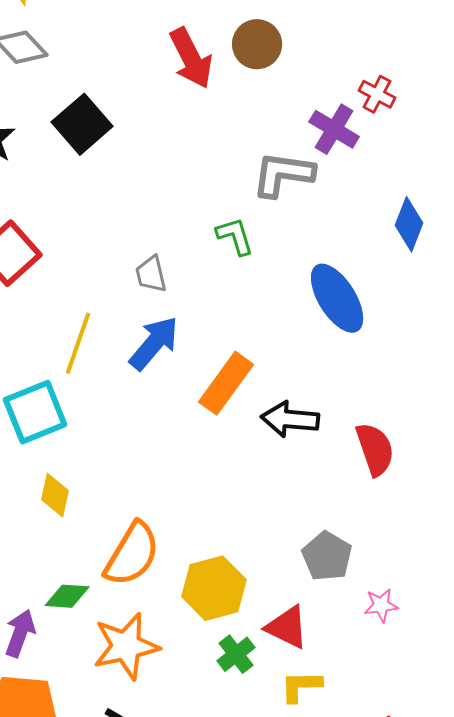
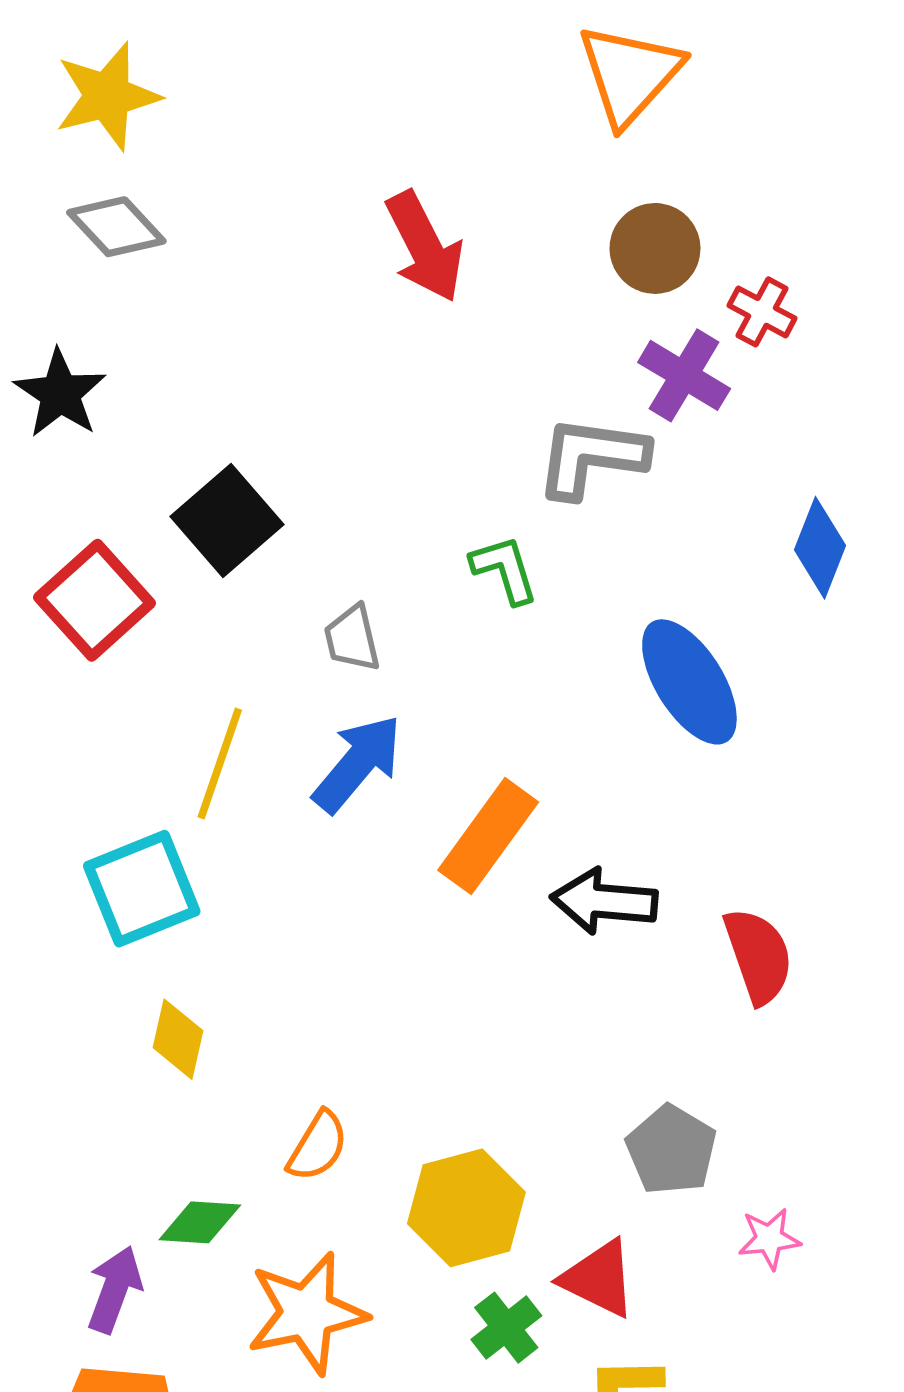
brown circle: (257, 44) -> (655, 248), moved
black square: (82, 124) -> (227, 520), moved
orange semicircle: (132, 554) -> (318, 1146), size x0.6

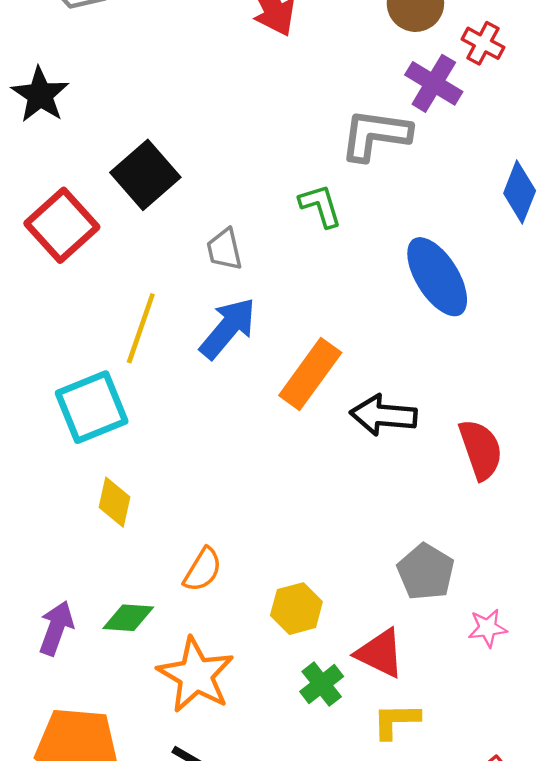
yellow hexagon: (466, 1208) -> (296, 609), size x0.7
purple arrow: (115, 1289) -> (56, 628), moved
orange star: (307, 1313) -> (196, 675), turned -30

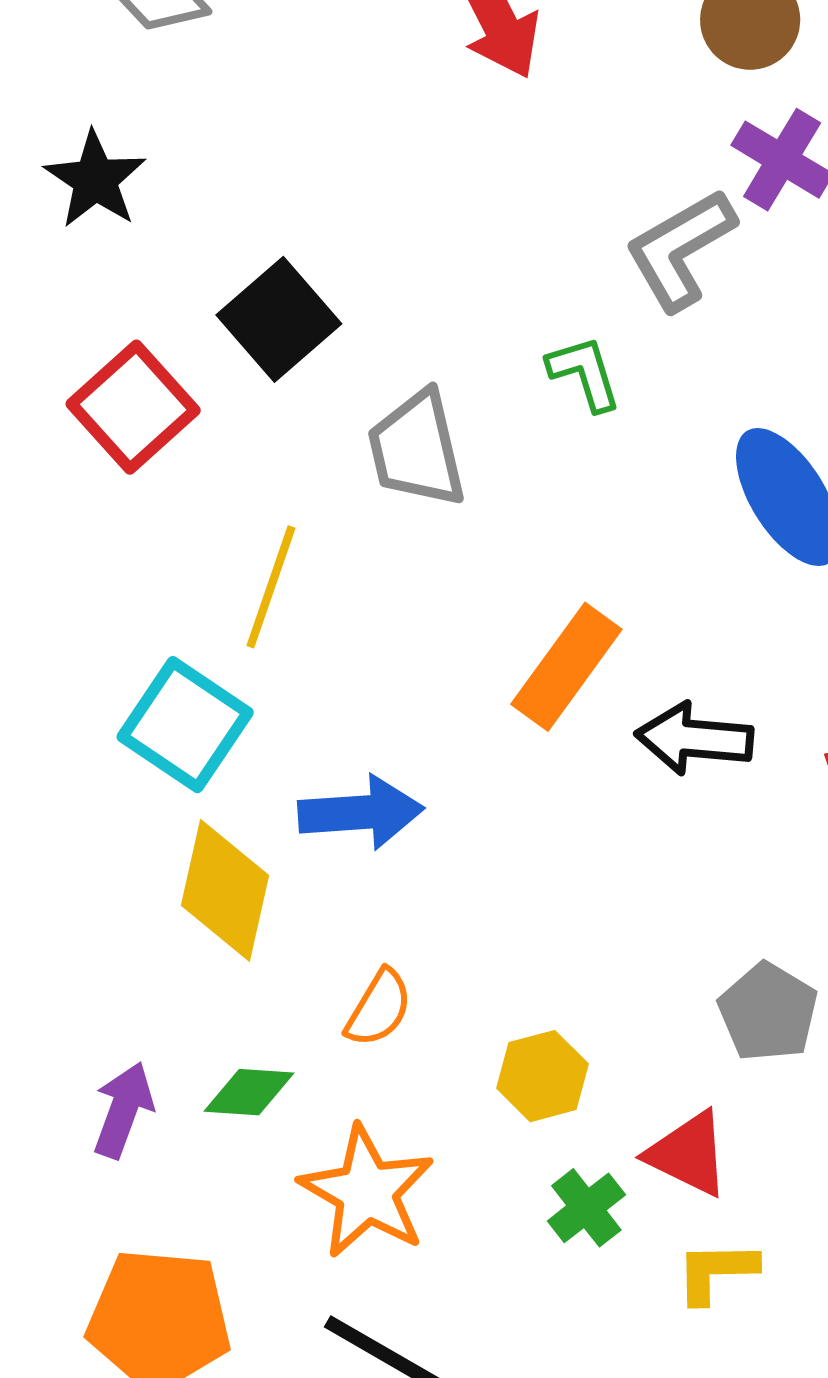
gray L-shape: (375, 135) -> (680, 249), turned -38
gray trapezoid: (224, 249) -> (417, 449), size x1.6
blue arrow: (228, 328) -> (361, 812), moved, turned 46
cyan square: (92, 407) -> (185, 725), turned -34
yellow diamond: (115, 502) -> (225, 890), size x1.6

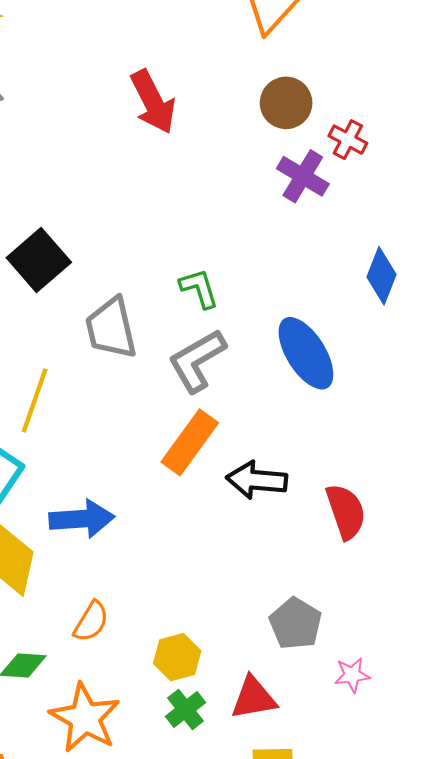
gray L-shape: (680, 249) -> (197, 361), moved
red triangle: (688, 1154) -> (254, 698), turned -36
green cross: (586, 1208) -> (185, 710), moved

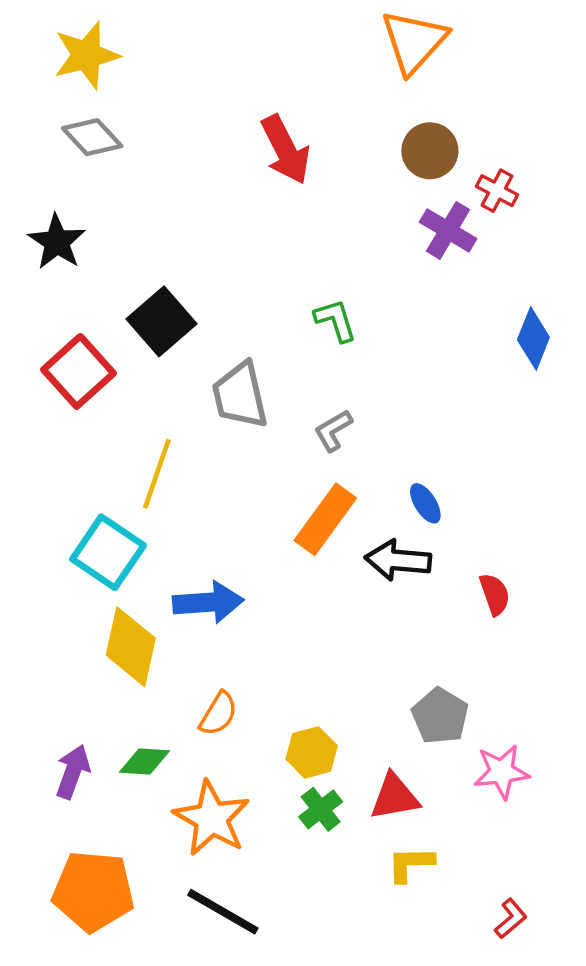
green L-shape: (199, 288) -> (336, 320), moved
blue ellipse: (306, 353) -> (425, 503), moved, size x0.5
gray L-shape: (197, 361) -> (333, 431), size x0.6
red semicircle: (346, 511) -> (495, 594), size x0.7
pink star: (352, 675) -> (502, 772), size x1.4

